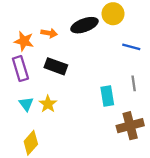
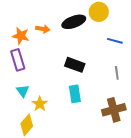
black rectangle: (56, 66) -> (75, 65), moved
cyan rectangle: (107, 96) -> (75, 94), moved
yellow star: (48, 104) -> (40, 104), moved

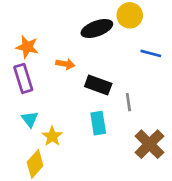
orange arrow: (43, 29) -> (65, 64), moved
gray line: (117, 73) -> (128, 102), moved
brown cross: (114, 110) -> (149, 144), turned -30

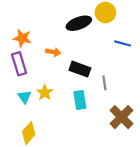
yellow star: (52, 136) -> (45, 93), moved

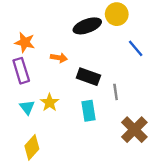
blue line: (123, 43) -> (136, 48), turned 35

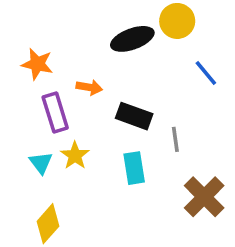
purple rectangle: (21, 71) -> (55, 112), moved

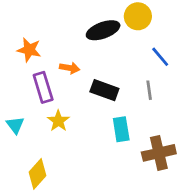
gray line: (175, 139) -> (149, 90), moved
cyan triangle: (41, 163) -> (15, 125), moved
cyan rectangle: (134, 168) -> (121, 129), moved
brown cross: (204, 197) -> (159, 153), turned 32

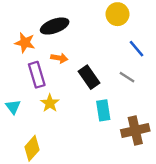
black ellipse: (103, 30) -> (55, 26), moved
black rectangle: (104, 90) -> (89, 77), turned 35
gray line: (149, 90) -> (127, 77), turned -49

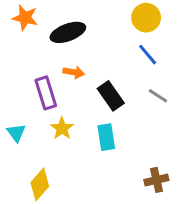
orange star: (25, 43) -> (25, 18), moved
blue line: (136, 49) -> (148, 55), moved
cyan rectangle: (103, 110) -> (106, 137), moved
brown cross: (135, 130) -> (156, 180), moved, size x0.7

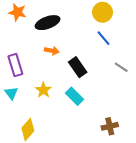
purple rectangle: (46, 93) -> (15, 65), moved
gray line: (158, 96) -> (121, 67), moved
cyan rectangle: (106, 137) -> (75, 96), turned -36

